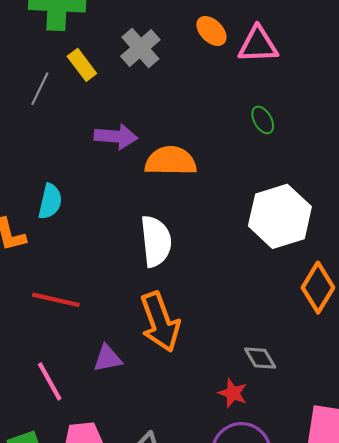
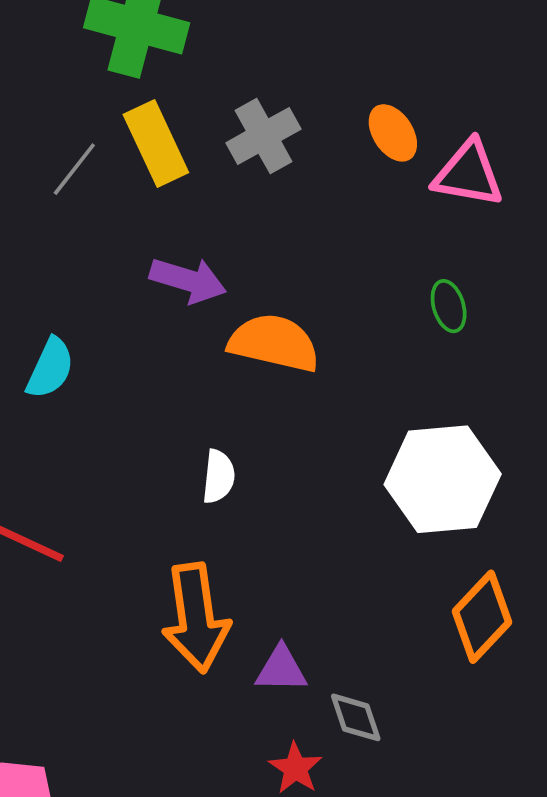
yellow rectangle: (82, 65) -> (156, 144), size x1.4
white semicircle: (156, 241) -> (219, 476), size x0.6
purple triangle: (108, 358) -> (281, 669), moved

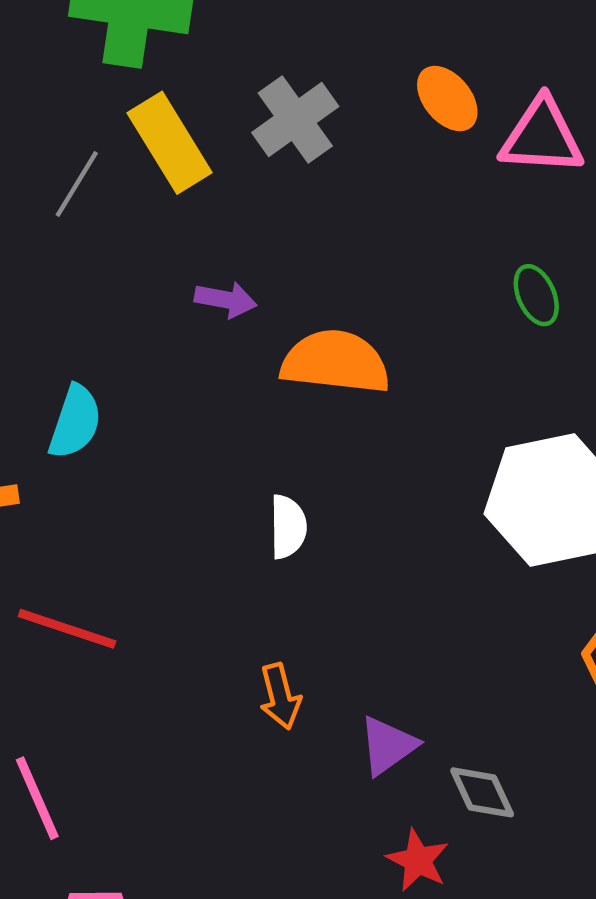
purple arrow: (188, 280) -> (226, 300), size x0.7
orange arrow: (196, 618) -> (280, 696), size x0.5
purple triangle: (281, 669) -> (388, 746), turned -30

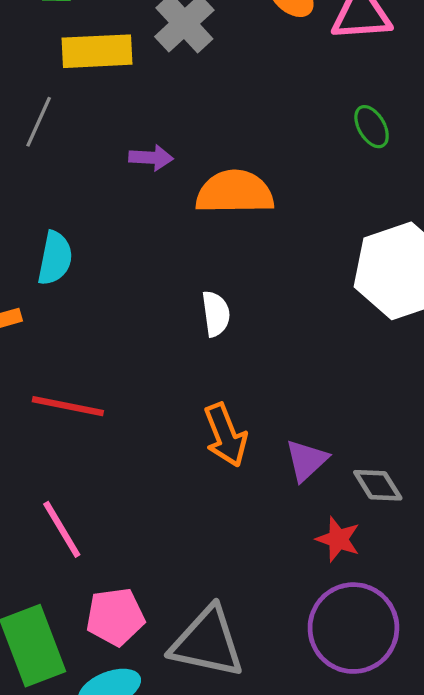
yellow rectangle: (170, 143) -> (97, 51), turned -54
gray line: (77, 184) -> (39, 122), moved
orange arrow: (280, 696) -> (226, 435), size x1.4

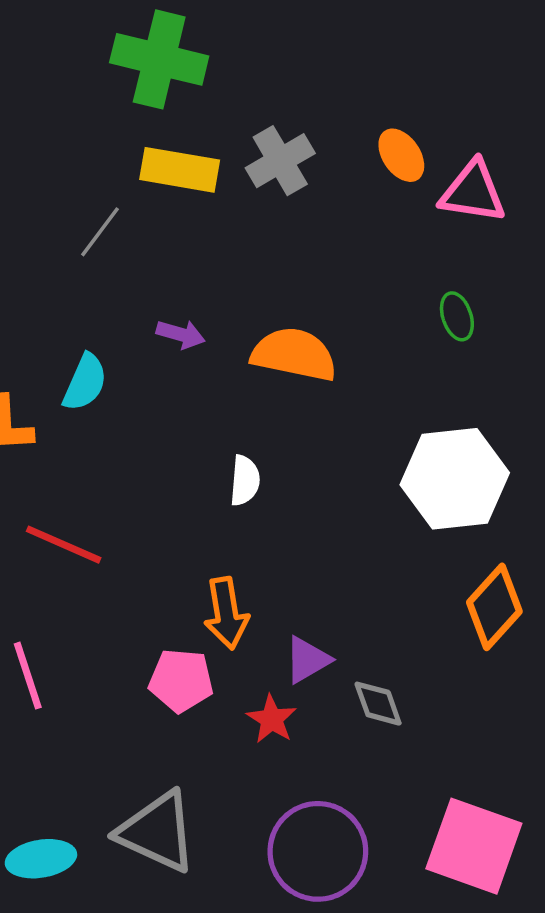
purple arrow: (151, 158) -> (181, 334), moved
red star: (338, 539) -> (272, 719), moved
pink pentagon: (115, 617) -> (181, 680), moved

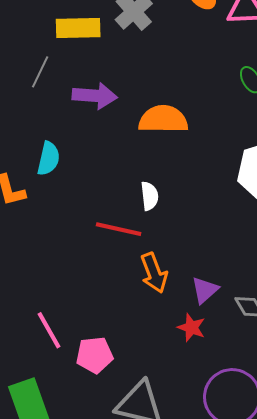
purple arrow: (181, 334) -> (95, 96), moved, size x1.6
red line: (64, 545) -> (119, 229), moved
pink pentagon: (181, 680) -> (95, 355), moved

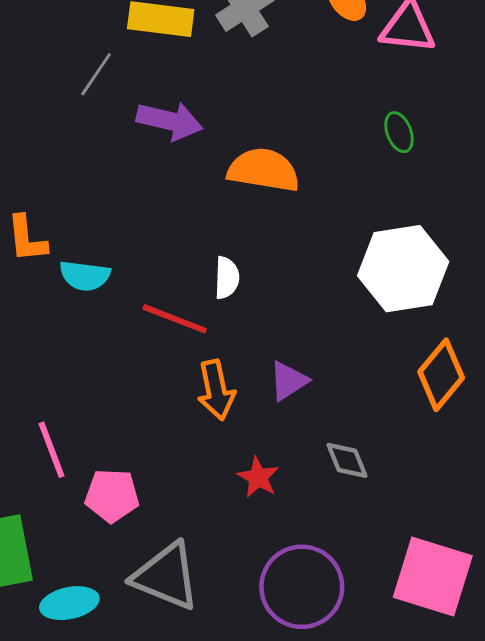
cyan semicircle: (48, 158) -> (85, 276), moved, turned 76
purple triangle: (205, 290) -> (288, 381), moved

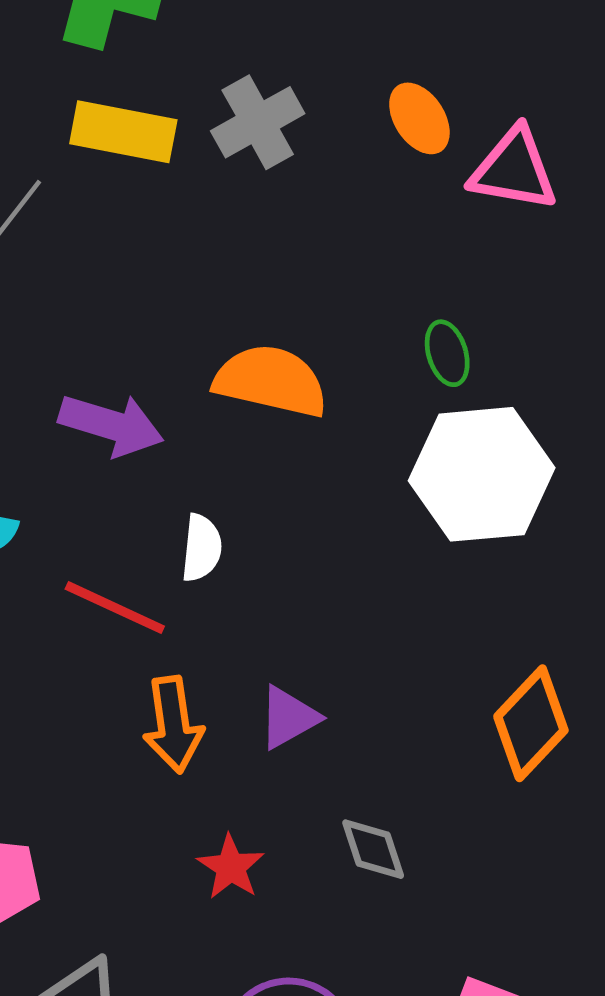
purple arrow: (170, 121) -> (111, 425), moved
green ellipse: (399, 132) -> (447, 353), moved
white hexagon: (403, 269) -> (482, 474), moved

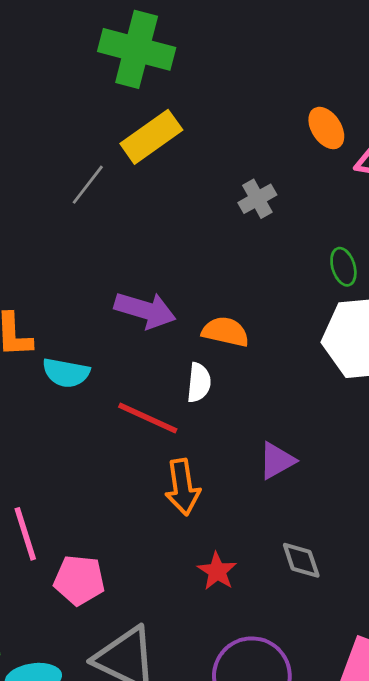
gray cross: (258, 122) -> (257, 199), moved, size x0.7
yellow rectangle: (123, 132) -> (151, 137), turned -46
orange semicircle: (271, 381) -> (225, 332), moved, size x0.7
purple triangle: (289, 717) -> (277, 461), moved

